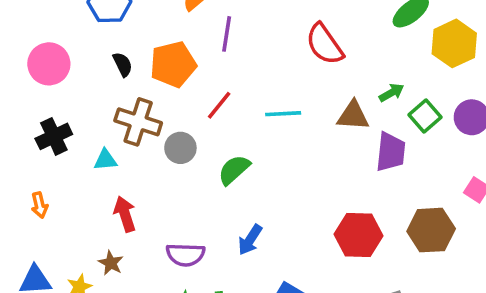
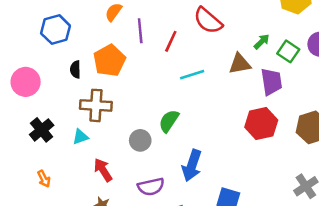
black semicircle: (123, 64) -> (75, 69), turned -140
red line: (219, 105) -> (171, 41), moved
gray circle: (180, 148) -> (140, 140), moved
red hexagon: (359, 235) -> (261, 124), moved
blue arrow: (250, 240) -> (192, 165), size x1.4

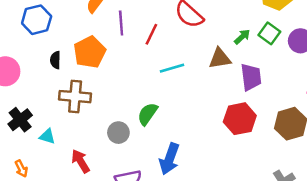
green square: (288, 51) -> (269, 33), moved
cyan triangle: (80, 137) -> (47, 136), moved, turned 35

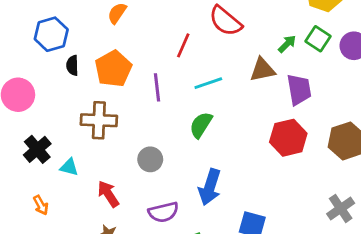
purple line: (121, 23) -> (157, 87), moved
black semicircle: (55, 60) -> (72, 65), moved
green semicircle: (148, 114) -> (201, 125), moved

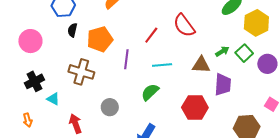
red hexagon: (288, 138) -> (195, 108), moved

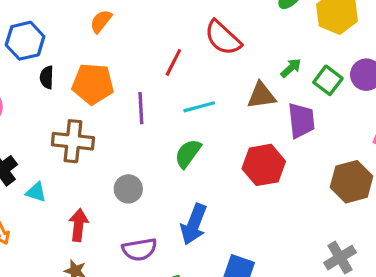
orange pentagon: (100, 39) -> (93, 84), turned 30
green square: (244, 53) -> (328, 80), moved
red arrow: (75, 124) -> (79, 225), turned 36

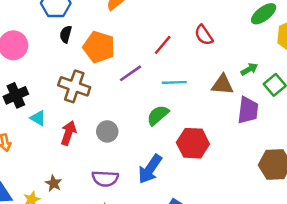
red semicircle: (223, 38) -> (204, 35), size x0.7
purple line: (141, 108) -> (131, 73), turned 45
red hexagon: (264, 165) -> (193, 143), moved
red arrow: (79, 225) -> (68, 133), moved

